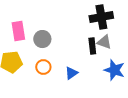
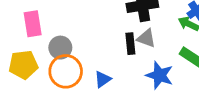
gray circle: (42, 39) -> (60, 48), moved
orange circle: (43, 67) -> (66, 71), size x1.6

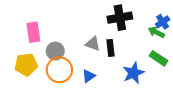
gray triangle: (146, 38) -> (93, 44), moved
blue star: (159, 75) -> (133, 73), turned 30

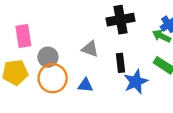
black rectangle: (111, 48) -> (121, 63), moved
blue triangle: (89, 76) -> (85, 85), turned 40

